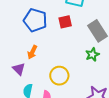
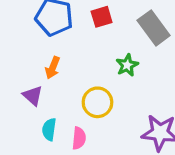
green star: (92, 55) -> (127, 65), moved

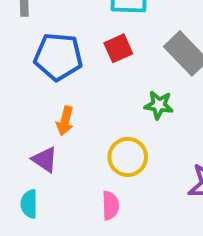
green star: (127, 65) -> (159, 105), turned -30
cyan semicircle: (49, 129) -> (29, 204), moved

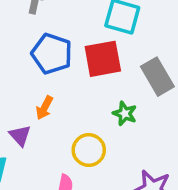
red square: (118, 48) -> (103, 59), size x1.6

